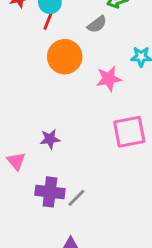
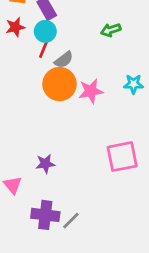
gray semicircle: (97, 24) -> (64, 60), moved
pink star: (109, 79) -> (91, 91), moved

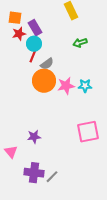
red star: (15, 27) -> (19, 34), moved
cyan star: (133, 84) -> (85, 86), moved

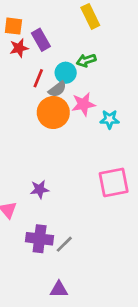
green arrow: (80, 43) -> (86, 60), moved
cyan circle: (34, 44) -> (66, 73), moved
pink star: (66, 86) -> (83, 104), moved

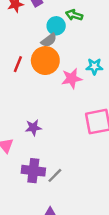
green arrow: (86, 60) -> (74, 15), turned 35
red line: (38, 78) -> (18, 64), moved
pink star: (83, 104) -> (72, 78), moved

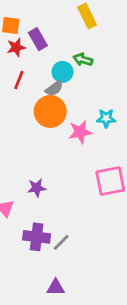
red line: (18, 64) -> (19, 80), moved

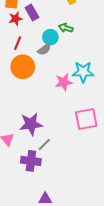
orange circle: (50, 111) -> (23, 67), moved
cyan star: (106, 118) -> (83, 72), size x1.5
purple star: (37, 188) -> (31, 124), size x1.6
gray line: (61, 242) -> (44, 145), moved

